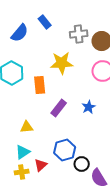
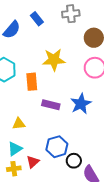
gray cross: (79, 34) -> (71, 14), moved
blue star: (89, 107) -> (81, 104), size x1.5
purple rectangle: (59, 108) -> (51, 105), turned 66

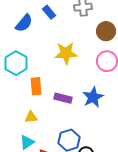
orange rectangle: (32, 82) -> (36, 86), moved

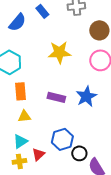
orange rectangle: (36, 86) -> (20, 91), moved

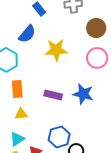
blue semicircle: (17, 22) -> (27, 34), moved
blue star: (86, 96) -> (83, 94), turned -30

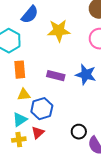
blue hexagon: (59, 137) -> (42, 109), moved

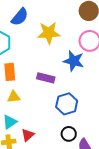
blue star: (86, 75) -> (74, 61), moved
blue hexagon: (42, 109) -> (67, 104), moved

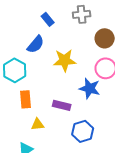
yellow triangle: (14, 97) -> (38, 124), moved

